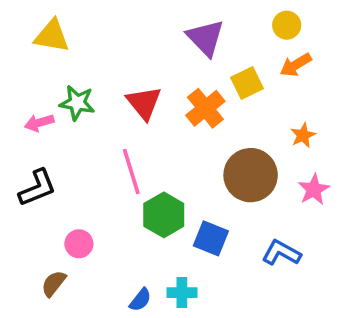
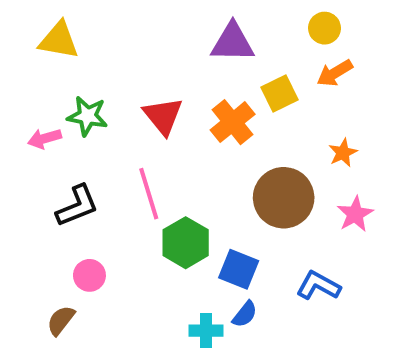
purple triangle: (205, 38) -> (233, 42), turned -45
black L-shape: (37, 188) -> (77, 206), moved
blue semicircle: (140, 300) -> (245, 314), moved

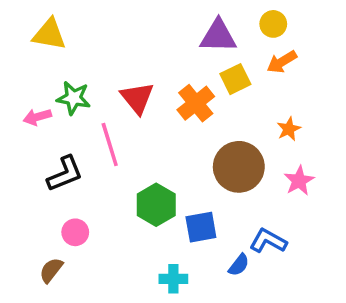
purple triangle: (233, 42) -> (218, 36), moved
pink line: (149, 194) -> (110, 144), moved
blue square: (239, 269) -> (201, 227), turned -32
blue semicircle: (245, 314) -> (239, 265), moved

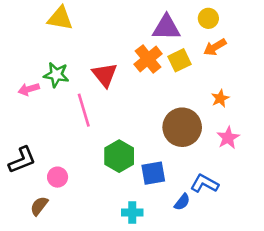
yellow triangle: (49, 34) -> (60, 18), moved
orange cross: (196, 103) -> (148, 59), moved
black L-shape: (65, 174) -> (22, 160), moved

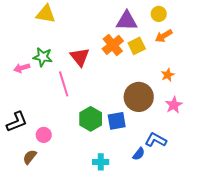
blue square: (153, 173) -> (117, 121), moved

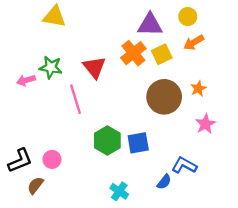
brown circle: (139, 97) -> (164, 97), moved
black L-shape: (17, 122) -> (20, 161), moved
cyan cross: (101, 162) -> (119, 191), turned 35

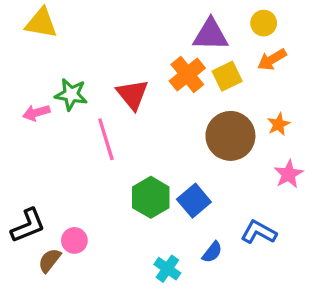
yellow triangle: (54, 17) -> (41, 23), moved
blue square: (138, 143) -> (194, 201), turned -30
pink circle: (52, 159) -> (74, 240), moved
blue semicircle: (164, 182) -> (212, 252), moved

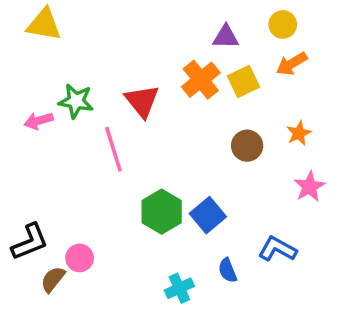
purple triangle: (211, 35) -> (226, 37), size x0.7
brown circle: (230, 136) -> (247, 146), size x0.6
blue semicircle: (212, 252) -> (228, 270), turned 120
cyan cross: (167, 269) -> (179, 288), turned 30

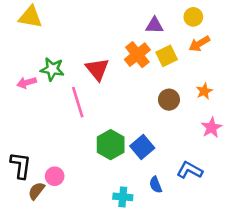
black L-shape: (30, 242) -> (21, 165), turned -60
cyan cross: (179, 288) -> (123, 197), turned 30

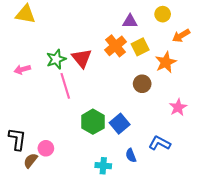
orange arrow: (199, 44) -> (181, 36), moved
green star: (52, 69) -> (56, 59), moved, turned -30
orange star: (204, 91) -> (166, 62), moved, size x1.5

